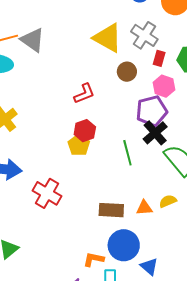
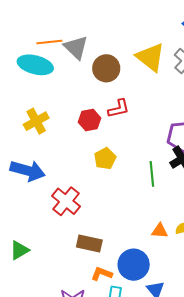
brown circle: (127, 72) -> (106, 68), moved, size x1.4
red hexagon: (85, 131) -> (89, 120), moved
brown rectangle: (111, 210) -> (89, 243), moved

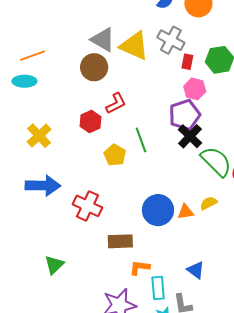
gray triangle: (76, 47) -> (103, 40), moved
cyan ellipse: (35, 65) -> (24, 81), size x0.7
green line: (152, 174) -> (141, 140), moved
blue circle: (134, 265) -> (158, 210), moved

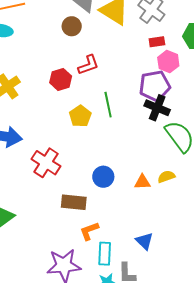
red rectangle: (187, 62) -> (157, 42), moved, turned 63
brown circle: (94, 67) -> (72, 26), size x0.7
black cross: (190, 136) -> (157, 108), turned -30
blue circle: (158, 210) -> (103, 177), moved, size x0.7
orange L-shape: (140, 268) -> (89, 231), turned -35

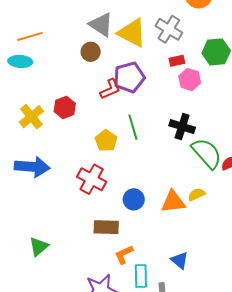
red hexagon: (61, 79) -> (65, 107), moved
purple pentagon: (155, 86) -> (129, 77), moved
red cross: (46, 163) -> (92, 179), moved
orange triangle: (142, 182) -> (173, 202), size x1.5

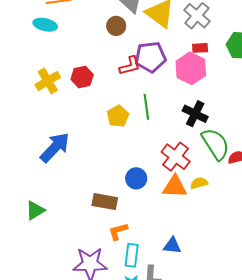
pink hexagon: (190, 80) -> (191, 68), moved, size x1.4
blue arrow: (32, 167) -> (55, 147), moved, turned -60
red cross: (92, 179) -> (176, 157), moved
blue triangle: (180, 260) -> (172, 246), turned -42

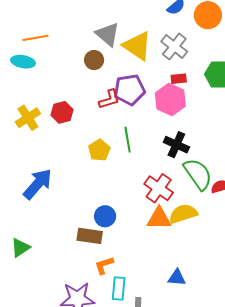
blue circle: (136, 178) -> (105, 216), moved
yellow semicircle: (199, 183) -> (183, 214), size x1.6
blue triangle: (172, 246) -> (177, 278), moved

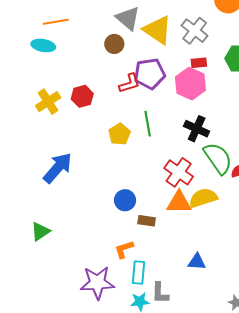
brown rectangle: (90, 236) -> (147, 221), moved, size x0.7

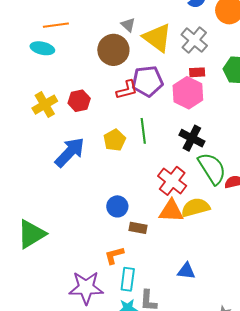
gray triangle: (128, 18) -> (128, 25), size x0.6
brown circle: (114, 44) -> (113, 50), size x1.6
blue arrow: (58, 168) -> (70, 152), moved
green triangle: (40, 231) -> (31, 234), size x1.5

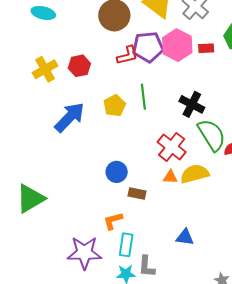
red rectangle: (197, 72) -> (206, 48), moved
pink hexagon: (188, 93) -> (177, 45), moved
orange triangle: (171, 211) -> (170, 177), size x0.6

